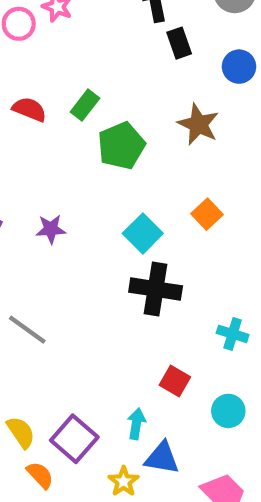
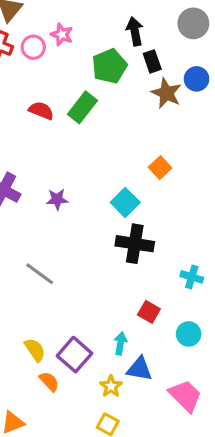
green rectangle: (85, 105) -> (82, 107), size x1.4
brown star: (198, 124) -> (166, 93), moved
green pentagon: (121, 146) -> (109, 66), moved
orange square: (207, 214) -> (160, 168), moved

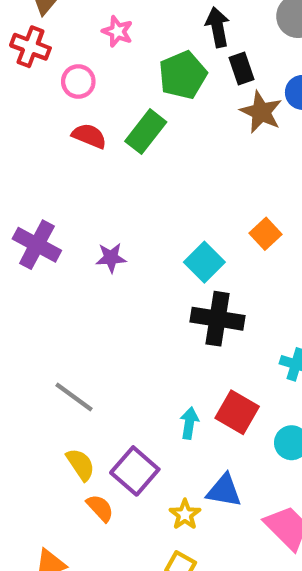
pink circle: (33, 47) -> (78, 82), moved
orange square: (160, 168) -> (265, 234), moved
gray line: (40, 274) -> (74, 397), moved
red square: (149, 312) -> (237, 412), size x1.4
cyan arrow: (120, 343) -> (189, 423), moved

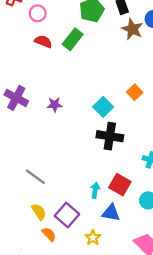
blue triangle: (224, 491) -> (111, 213), moved

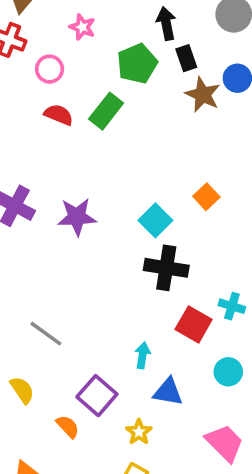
purple star: (55, 105) -> (77, 217), size x1.5
red square: (120, 185) -> (194, 324), moved
yellow semicircle: (39, 212) -> (22, 390), moved

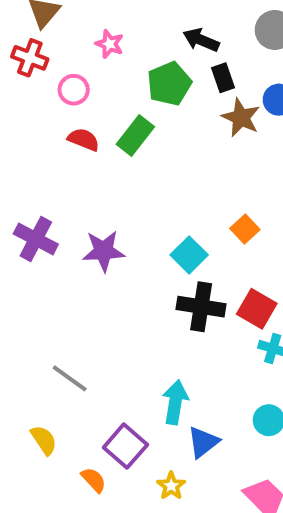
black arrow: (166, 23) -> (201, 40), turned -56
red square: (194, 324) -> (257, 309), moved
cyan arrow: (143, 355) -> (175, 402), size x1.5
blue triangle: (168, 392) -> (203, 442), turned -48

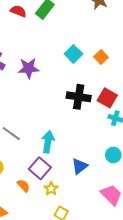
cyan square: (189, 255) -> (73, 54), moved
cyan arrow: (175, 402) -> (48, 142), moved
yellow star: (171, 486) -> (51, 189), moved

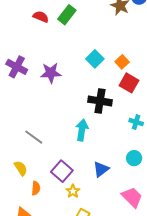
red square: (107, 98) -> (129, 83), moved
cyan arrow: (48, 142) -> (82, 130), moved
orange semicircle: (23, 186) -> (36, 188), moved, turned 48

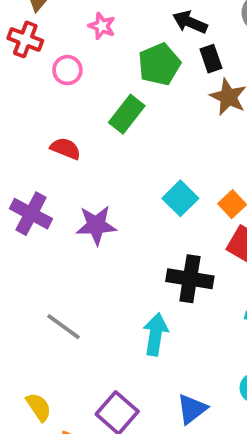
red semicircle: (41, 17) -> (65, 149), moved
gray line: (34, 137) -> (64, 327), moved

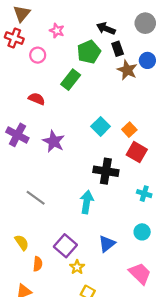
purple star: (96, 225) -> (54, 141), turned 30

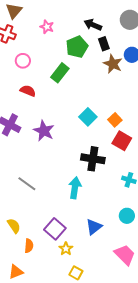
pink circle: (38, 55) -> (23, 61), moved

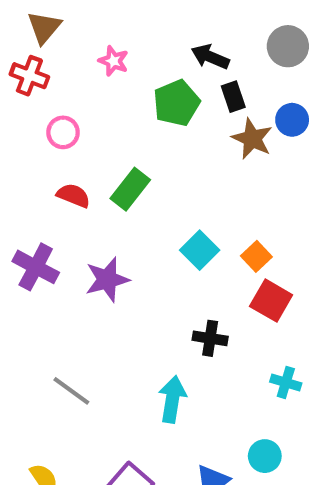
green rectangle: (60, 73) -> (130, 189), moved
purple star: (44, 131) -> (107, 280), turned 30
black cross: (93, 159) -> (210, 338), size x0.7
cyan circle: (127, 216) -> (265, 456), moved

